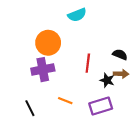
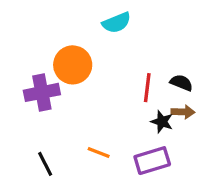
red line: (88, 63) -> (147, 88), moved
purple cross: (43, 70) -> (42, 92), moved

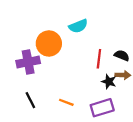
cyan semicircle: (117, 23) -> (78, 26), moved
black line: (45, 164) -> (30, 100), moved

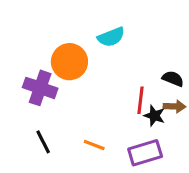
red line: (99, 59) -> (140, 100), moved
purple cross: (28, 62) -> (40, 88), turned 30

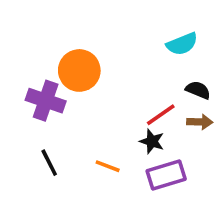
cyan semicircle: (111, 37) -> (182, 44), moved
red line: (140, 100) -> (161, 115), turned 48
black star: (154, 116) -> (152, 141), moved

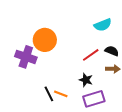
red line: (161, 115) -> (91, 55), moved
black line: (49, 163) -> (49, 94), moved

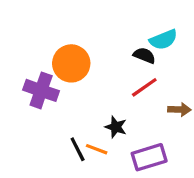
black semicircle: (112, 51) -> (144, 55), moved
black star: (86, 80) -> (116, 127), moved

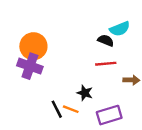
orange circle: (71, 63) -> (33, 46), moved
red line: (144, 87) -> (106, 64), turned 30

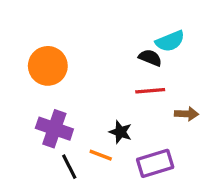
purple cross: (30, 66) -> (54, 129), moved
black line: (57, 109) -> (69, 167), moved

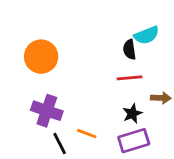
black semicircle: (150, 58) -> (129, 49), turned -120
black star: (120, 132) -> (132, 114), moved, turned 30

